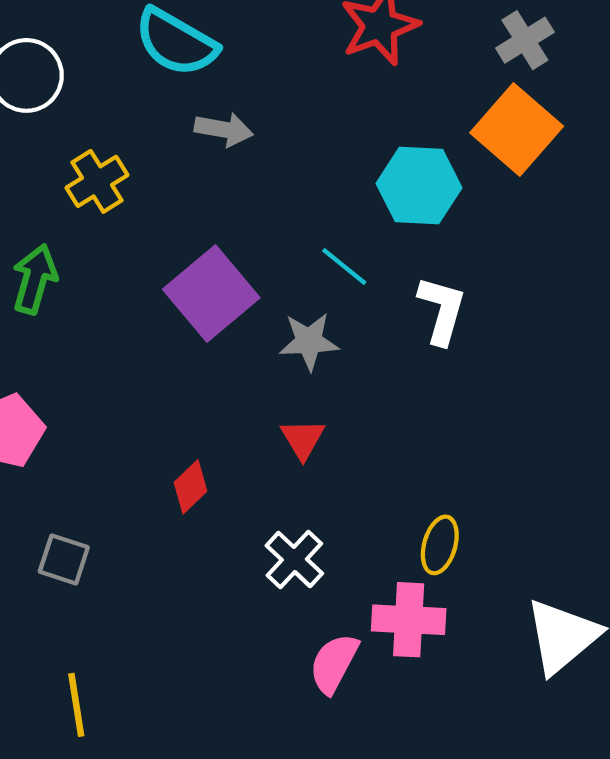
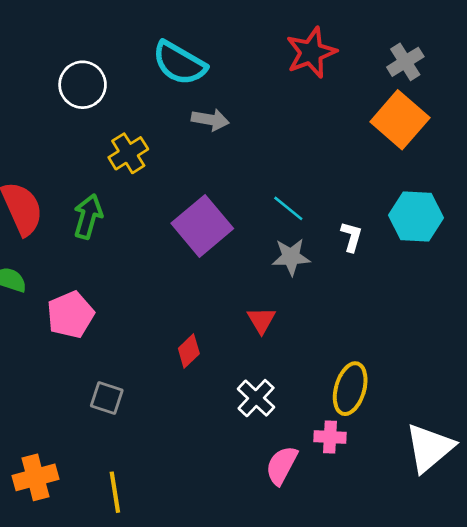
cyan hexagon: (419, 186) -> (416, 217), moved
white L-shape: (442, 310) -> (351, 237), size x0.7
gray star: (309, 341) -> (291, 257), moved
yellow ellipse: (440, 545) -> (350, 389), size x1.4
pink cross: (409, 620) -> (330, 437), size x0.7

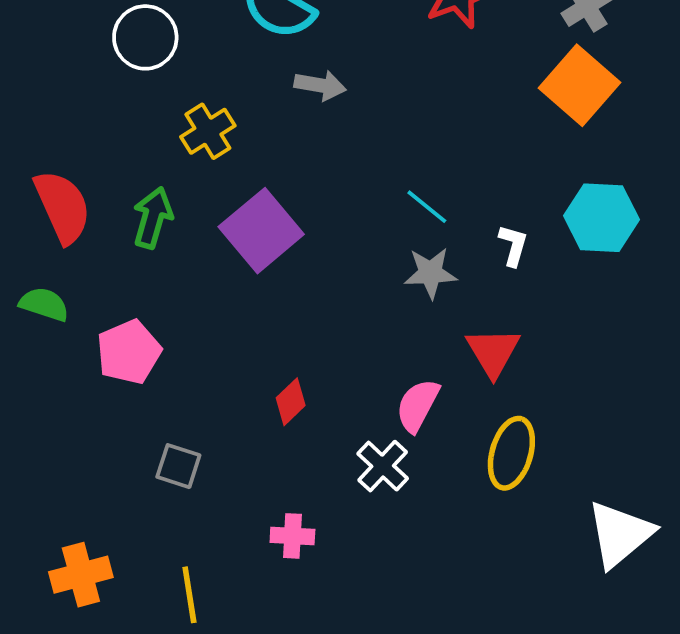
purple square: (202, 226) -> (261, 231), moved
red triangle: (261, 320) -> (493, 352), moved, size x1.4
pink cross: (330, 437) -> (292, 536), moved
pink semicircle: (282, 465) -> (418, 405), moved

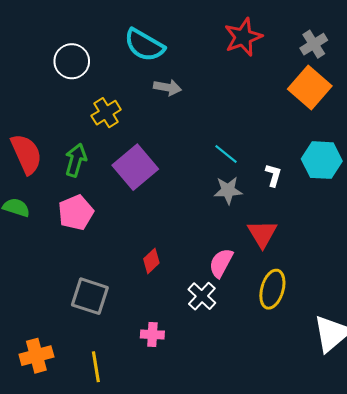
pink pentagon: (129, 352) -> (76, 213), moved
gray square: (178, 466) -> (90, 296), size x1.5

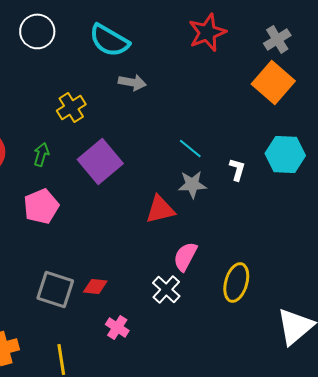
white circle: (72, 61) -> (37, 31), moved
green arrow: (76, 160) -> (41, 154), size x0.7
red triangle: (262, 234) -> (160, 209), moved, turned 48
red diamond: (151, 261) -> (95, 286), moved, turned 50
pink cross: (152, 335) -> (117, 327), turned 30

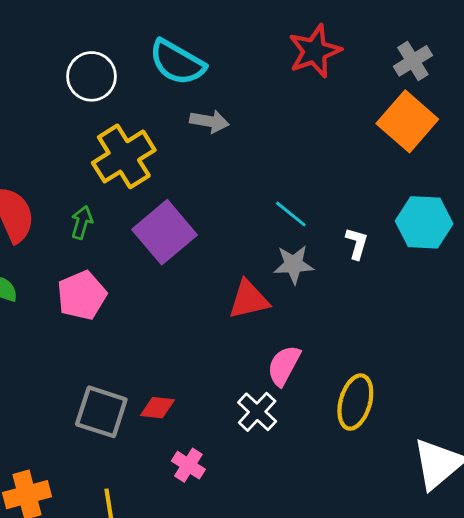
white circle: (37, 31) -> (92, 76), moved
yellow cross: (71, 107) -> (124, 156), size x1.5

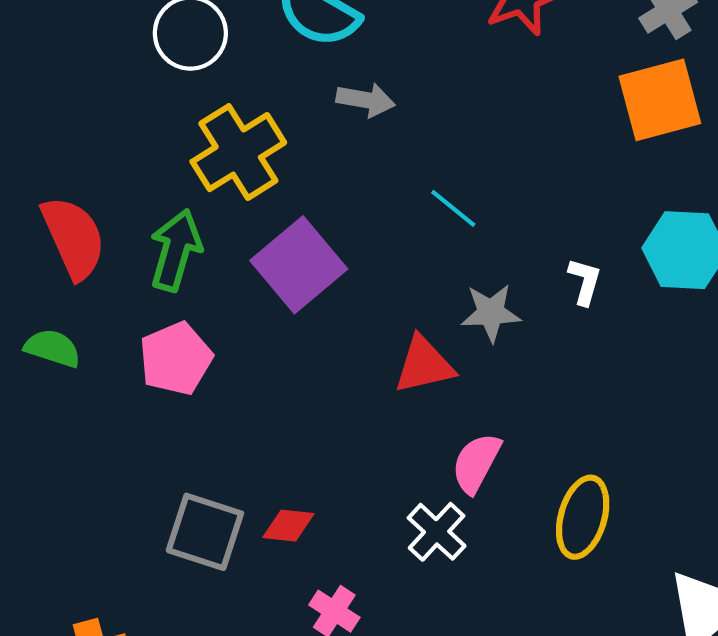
orange square: (407, 121) -> (660, 100), turned 34
cyan line: (291, 214) -> (453, 208), moved
green arrow: (82, 222) -> (176, 250), size x1.6

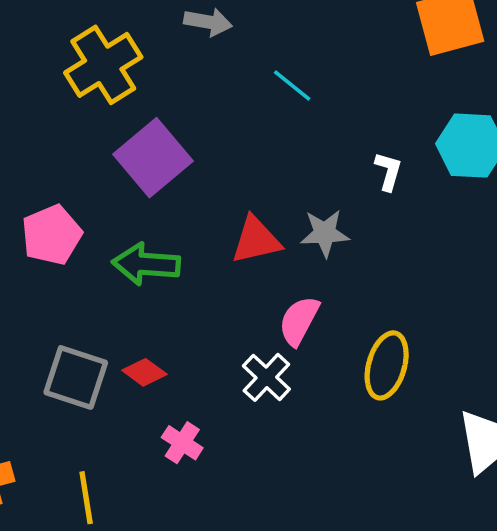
cyan line: (453, 208) -> (292, 85), moved
green arrow: (176, 250) -> (146, 264), moved, turned -102
gray star: (491, 313) -> (325, 233), moved
red diamond: (288, 526) -> (144, 372), turned 30

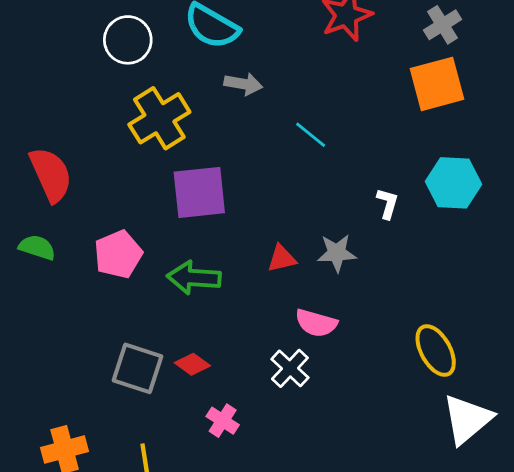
purple square: (153, 158) -> (199, 192), turned 34
red triangle: (256, 240) -> (282, 258), size x0.7
pink semicircle: (299, 321) -> (316, 323), turned -102
yellow ellipse: (387, 365) -> (436, 351), moved, turned -45

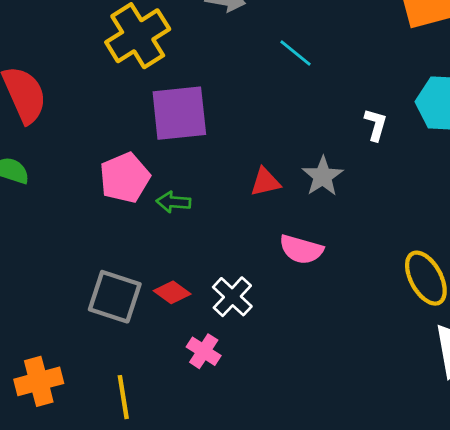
gray star: (337, 253) -> (323, 176), turned -30
pink pentagon: (118, 254) -> (125, 178), moved
green arrow: (194, 278) -> (174, 202), size x0.6
white cross: (290, 368) -> (232, 297), moved

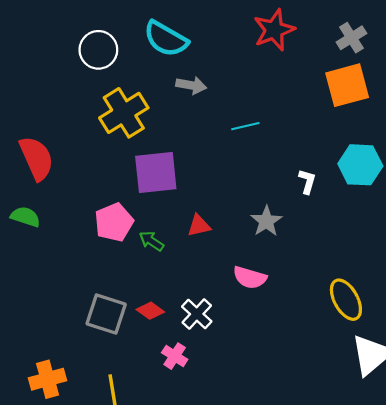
cyan line: (295, 53) -> (245, 126), turned -52
red triangle: (265, 182) -> (199, 226), moved
green arrow: (174, 202) -> (151, 241), turned 30

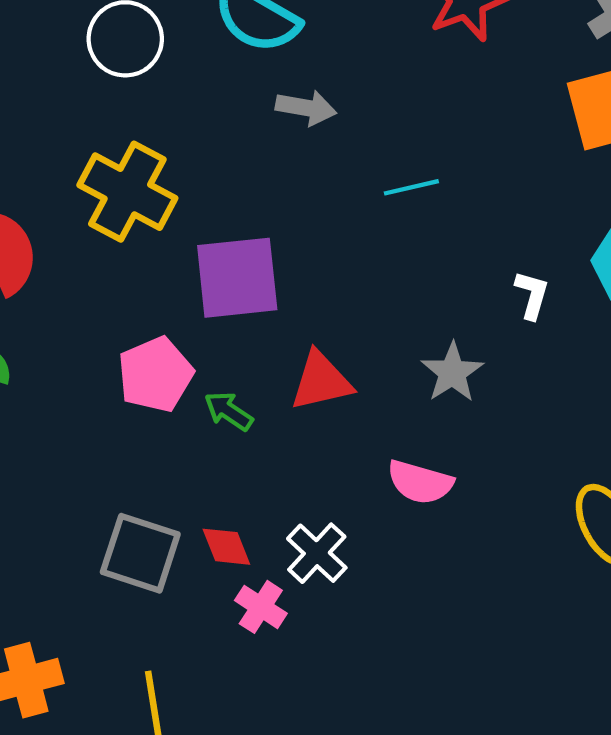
yellow cross: (124, 113) -> (127, 192), moved, turned -30
red triangle: (199, 226) -> (321, 381), size x1.4
red diamond: (150, 311) -> (226, 547), turned 32
pink cross: (175, 356) -> (261, 607), moved

